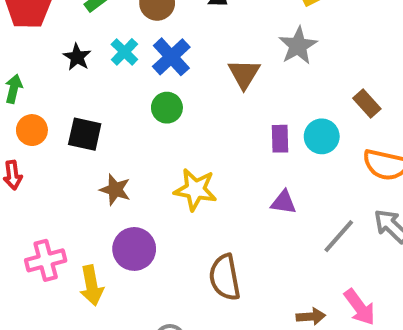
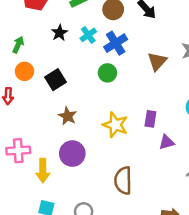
black square: (85, 134) -> (55, 80), turned 35
purple rectangle: (280, 139) -> (150, 119), moved
purple triangle: (284, 202) -> (167, 142), turned -35

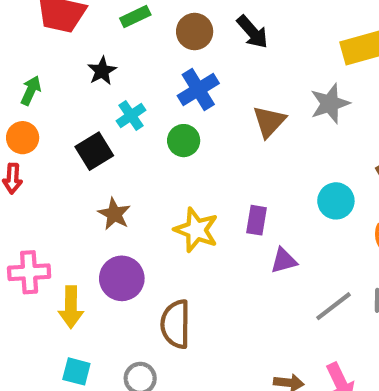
cyan cross: (88, 35) -> (131, 116), moved
orange circle: (24, 71) -> (23, 138), moved
brown semicircle: (123, 180) -> (176, 324), moved

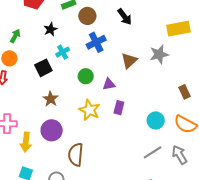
brown circle: (195, 32) -> (87, 16), moved
green circle: (184, 141) -> (86, 76), moved
cyan circle: (336, 201) -> (156, 120), moved
purple triangle: (284, 261) -> (109, 84), moved

